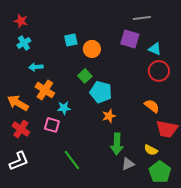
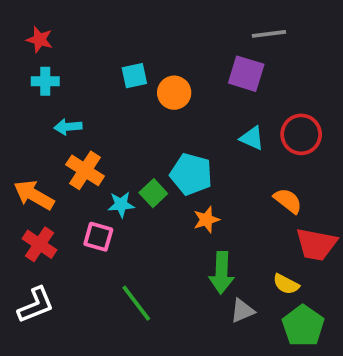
cyan cross: (24, 43) -> (45, 81), turned 32
cyan triangle: (155, 49) -> (252, 138), moved
green square: (85, 76) -> (153, 193), moved

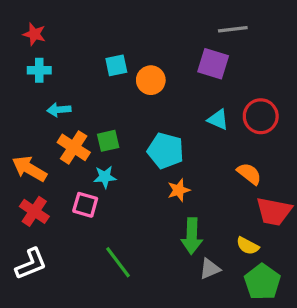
green square: (153, 193) -> (108, 141), moved, turned 30

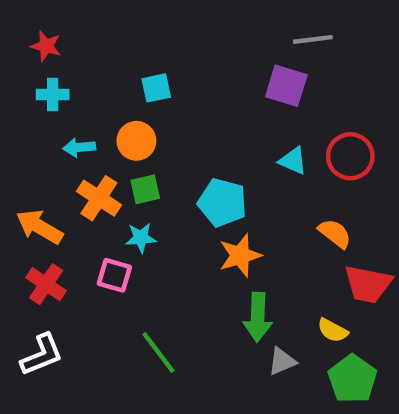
orange circle: (151, 80) -> (136, 141), moved
orange star: (179, 190) -> (240, 255), size x1.4

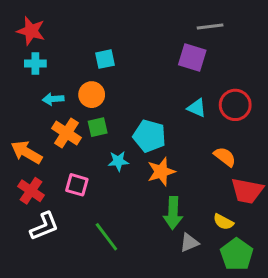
red star: (46, 46) -> (31, 31), size x1.4
cyan star: (141, 238) -> (118, 161), moved
white L-shape: (42, 355) -> (44, 226), moved

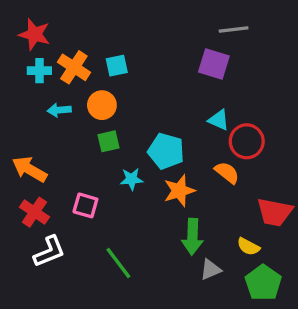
red circle: (235, 105) -> (247, 141), moved
orange cross: (67, 133) -> (74, 67), moved
orange semicircle: (225, 157) -> (227, 173), moved

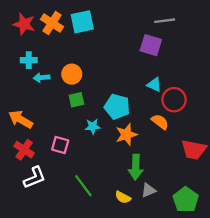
cyan square: (117, 66) -> (82, 22), moved, size x1.5
orange cross: (74, 67) -> (52, 23), moved
cyan cross: (39, 71) -> (29, 60), moved
yellow semicircle: (248, 247) -> (123, 197), moved

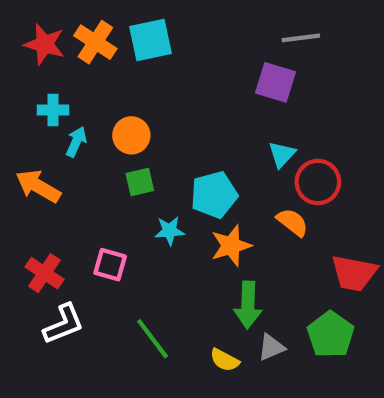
cyan arrow: (42, 78) -> (76, 142), turned 119
cyan triangle: (154, 85) -> (282, 154), turned 49
cyan pentagon: (117, 107) -> (214, 195), turned -30
orange arrow: (21, 119) -> (38, 186), moved
green pentagon: (186, 200) -> (331, 335), moved

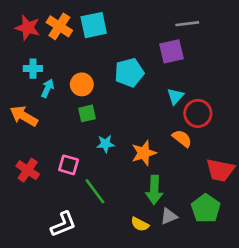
purple square: (275, 82) -> (171, 51), turned -30
cyan pentagon: (214, 195) -> (129, 73), moved
white L-shape: (64, 324) -> (63, 224), moved
green line: (153, 339) -> (95, 191), moved

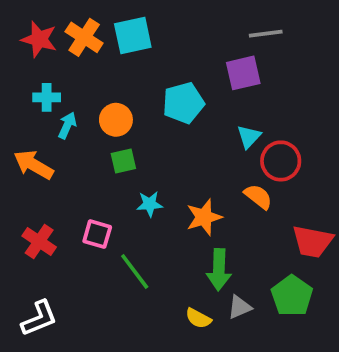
white L-shape: (63, 224) -> (39, 318), moved

